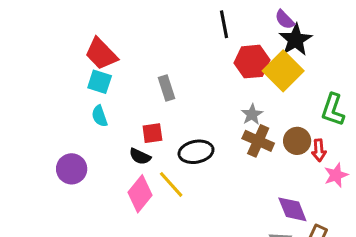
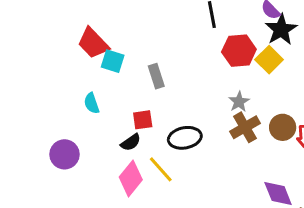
yellow square: (283, 71) -> (269, 60), size x0.7
cyan square: (100, 82) -> (113, 61), moved
brown cross: (258, 141) -> (245, 127), turned 36
black semicircle: (140, 156) -> (131, 142), turned -60

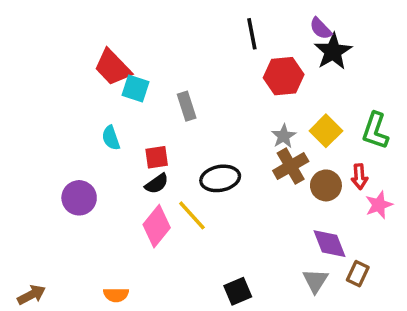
yellow square: (269, 60) -> (326, 131), moved
red square: (143, 120) -> (157, 157), moved
brown circle: (283, 127) -> (326, 185), moved

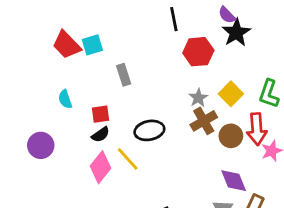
cyan square: (136, 88) -> (92, 45), moved, turned -35
red arrow: (359, 177) -> (257, 129), size x1.6

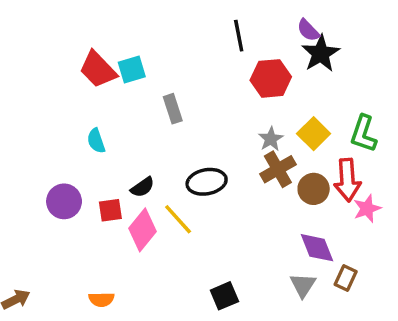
red square: (101, 114) -> (110, 210), moved

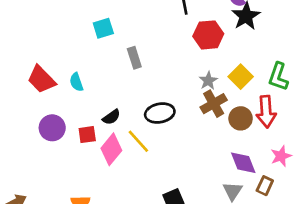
red trapezoid: (98, 70) -> (41, 79), moved
pink star: (367, 209) -> (281, 156), moved

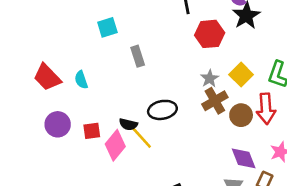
black semicircle: (111, 117) -> (128, 124), moved, turned 48

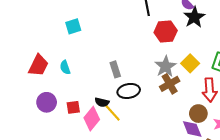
cyan square: (107, 27) -> (73, 26), moved
gray rectangle: (138, 56) -> (115, 69), moved
red trapezoid: (47, 77) -> (38, 65), turned -110
gray star: (210, 78) -> (166, 66), size x1.5
brown circle: (241, 115) -> (198, 114), moved

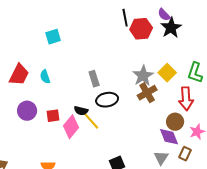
red hexagon: (166, 32) -> (141, 29), moved

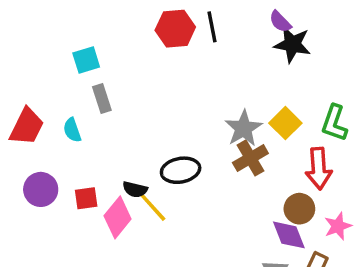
black star: (171, 28) -> (292, 44), turned -30
red hexagon: (141, 29) -> (175, 29), moved
gray rectangle: (94, 79) -> (102, 99), moved

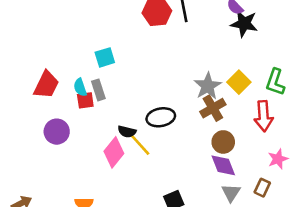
cyan square: (86, 60) -> (105, 57), moved
gray rectangle: (102, 99) -> (98, 90), moved
red square: (86, 198) -> (85, 100), moved
brown circle: (299, 209) -> (223, 142), moved
purple diamond: (289, 235) -> (223, 165), moved

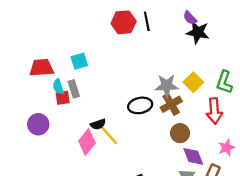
red trapezoid: (46, 85) -> (42, 68), moved, turned -120
gray star: (208, 86) -> (167, 85), turned 30
black ellipse: (161, 117) -> (140, 105), moved
black semicircle: (127, 132) -> (98, 124), turned -32
purple diamond: (223, 165) -> (193, 156), moved

